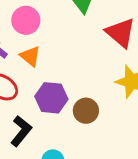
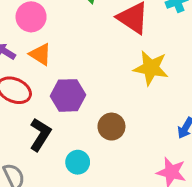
brown circle: (86, 111) -> (111, 127), moved

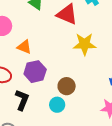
orange triangle: (40, 54) -> (24, 47), moved
cyan circle: (78, 162) -> (57, 105), moved

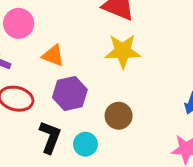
yellow star: (85, 44) -> (123, 51), moved
cyan circle: (57, 105) -> (85, 144), moved

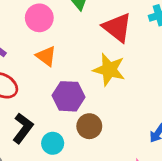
pink circle: (19, 23) -> (39, 18), moved
purple hexagon: (70, 94) -> (68, 96), moved

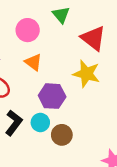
brown circle: (89, 126) -> (62, 135), moved
cyan circle: (53, 143) -> (40, 122), moved

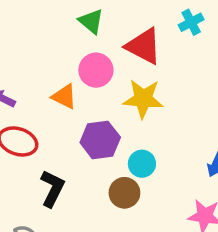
pink circle: (28, 30) -> (96, 70), moved
cyan circle: (40, 122) -> (142, 164), moved

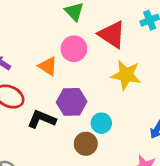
yellow star: (143, 99) -> (126, 75), moved
black L-shape: (52, 188) -> (42, 119), moved, turned -100

